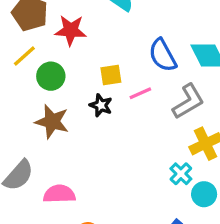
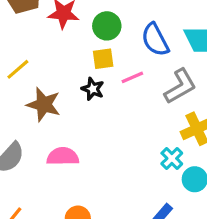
yellow line: (24, 56) -> (18, 69), moved
green circle: (51, 76) -> (107, 26), moved
pink semicircle: (59, 194) -> (63, 156), moved

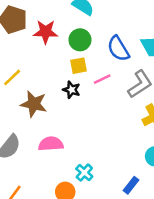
cyan cross: (172, 158) -> (84, 173), moved

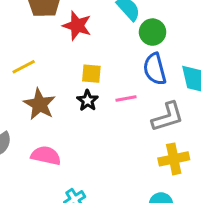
green circle: (80, 40) -> (153, 32), moved
yellow square: (78, 66) -> (91, 74), moved

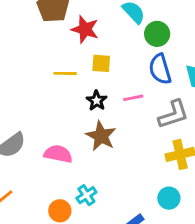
yellow line: (24, 67) -> (65, 73), moved, turned 30
yellow square: (91, 74) -> (101, 63), moved
brown star: (40, 104) -> (101, 136), moved

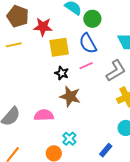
yellow square: (101, 63) -> (59, 47), size x1.5
blue semicircle: (160, 69) -> (88, 43), moved
yellow line: (65, 73) -> (14, 45), moved

